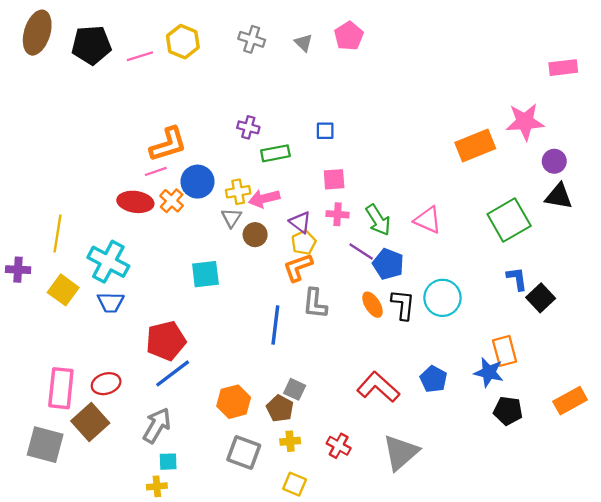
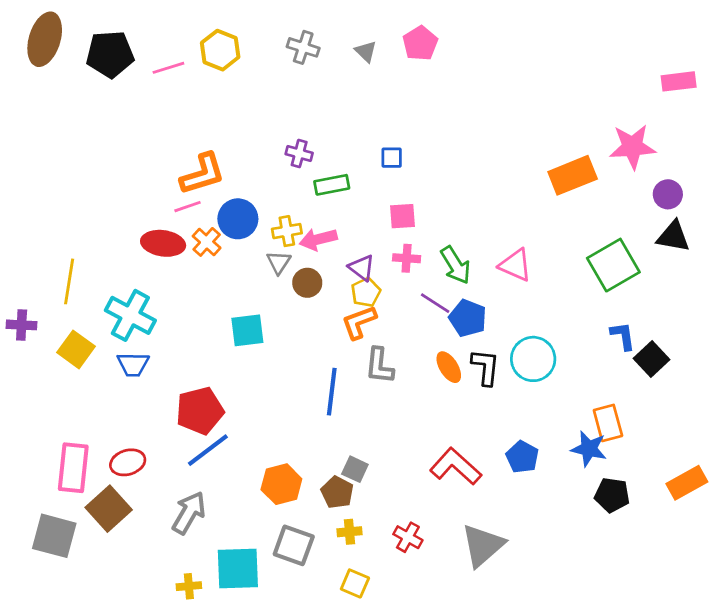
cyan square: (168, 462) -> (238, 568), moved, size x2.0

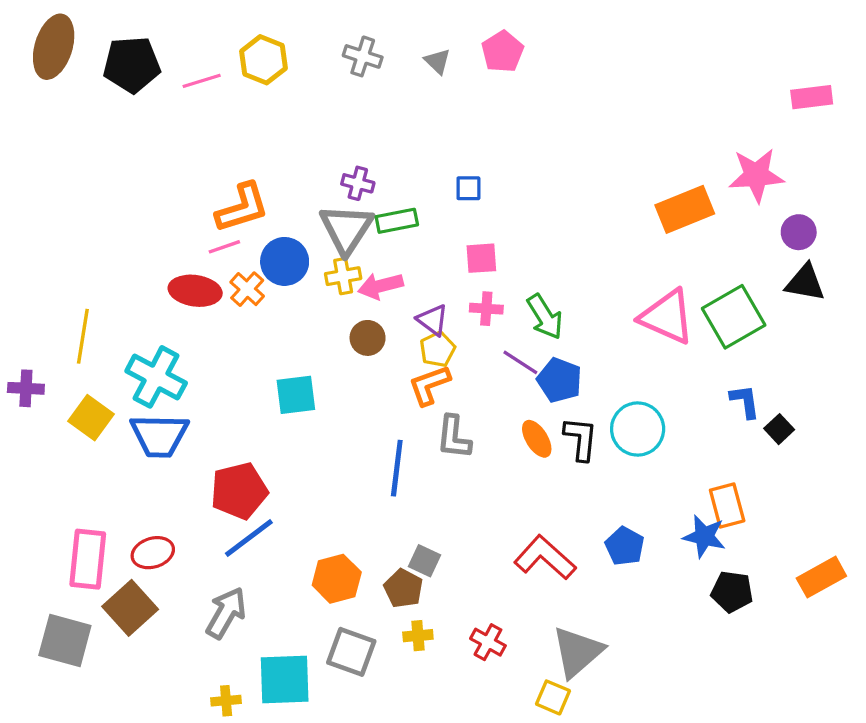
gray triangle: (279, 262) -> (346, 229), moved, size x1.8
pink triangle: (515, 265) -> (667, 317), moved, size x1.4
black square: (651, 359) -> (779, 429), size x0.7
blue trapezoid: (133, 364) -> (159, 436), size x1.5
yellow square: (355, 583) -> (553, 697), moved

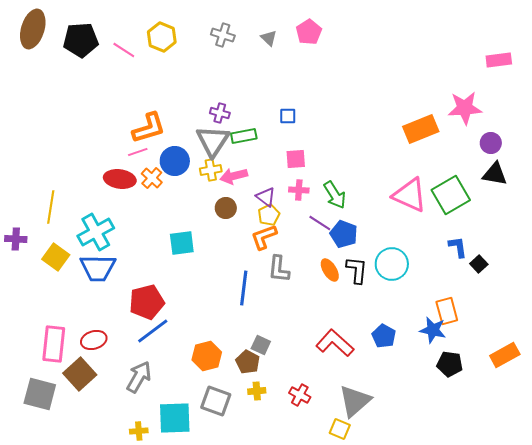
pink line: (202, 81) -> (124, 50), turned 50
cyan cross: (156, 377) -> (96, 232), turned 33

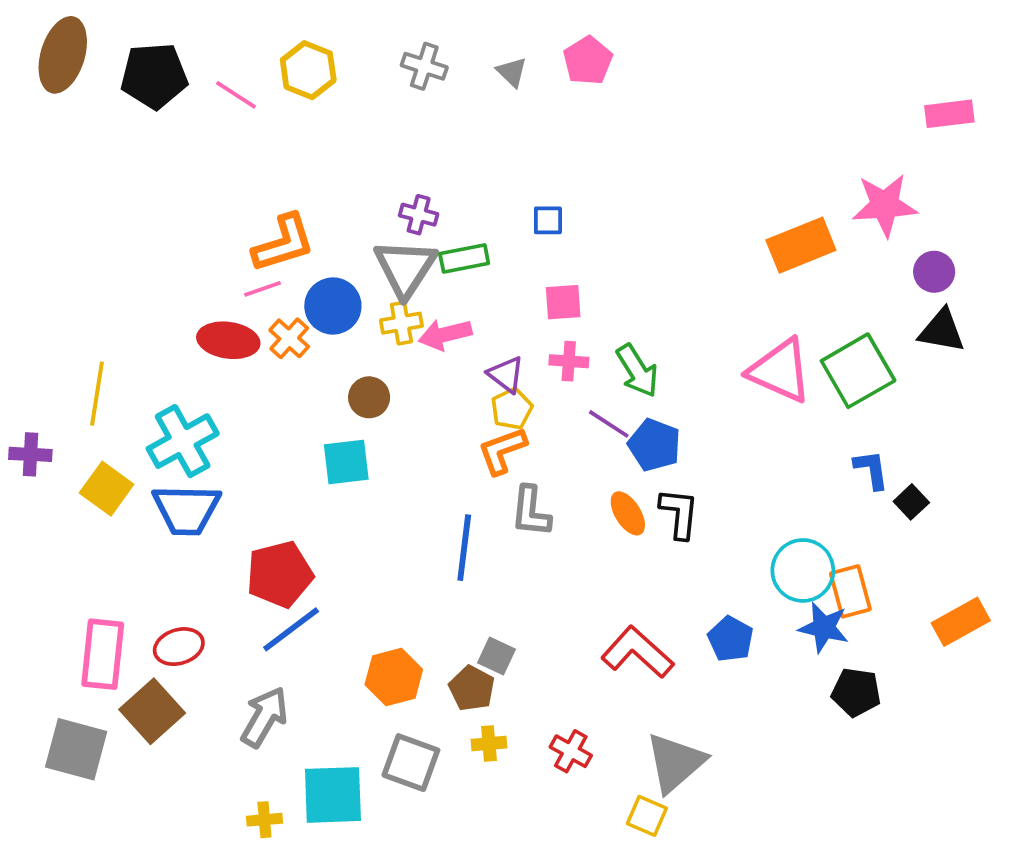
brown circle: (226, 208) -> (369, 397), moved
cyan circle: (392, 264) -> (803, 570), moved
orange rectangle: (505, 355) -> (961, 622), moved

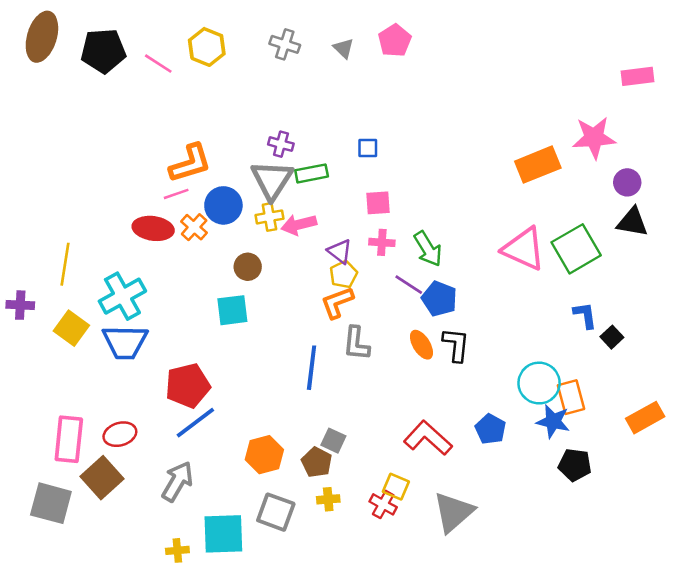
yellow square: (647, 816) -> (396, 487), moved

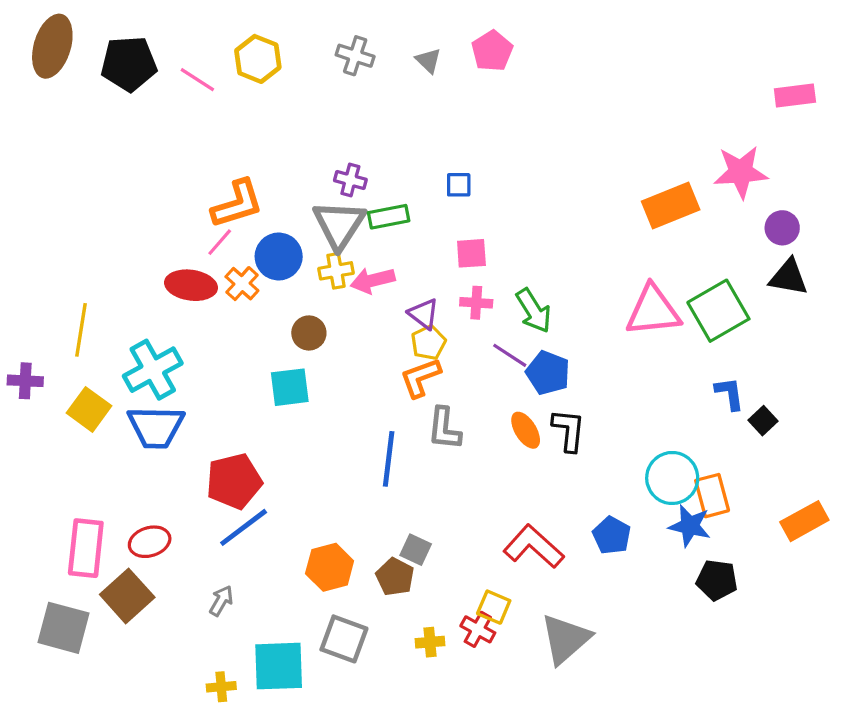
pink line: (176, 194) -> (220, 242), turned -30
pink triangle: (524, 249) -> (653, 311), turned -30
gray arrow: (177, 481) -> (221, 601), size x0.6
yellow cross: (328, 499) -> (430, 642), moved

